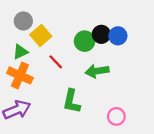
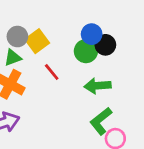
gray circle: (23, 21) -> (17, 37), moved
blue circle: (118, 36) -> (92, 34), moved
green L-shape: (72, 101) -> (101, 121), moved, turned 35

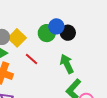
green circle: (86, 51) -> (47, 33), moved
green arrow: (97, 86) -> (67, 64), turned 78

